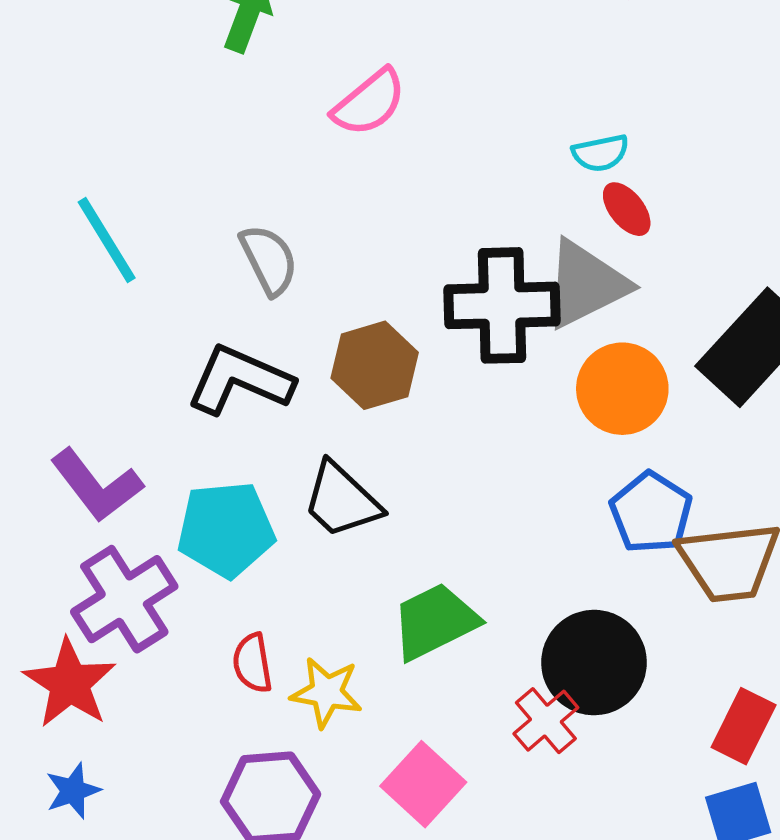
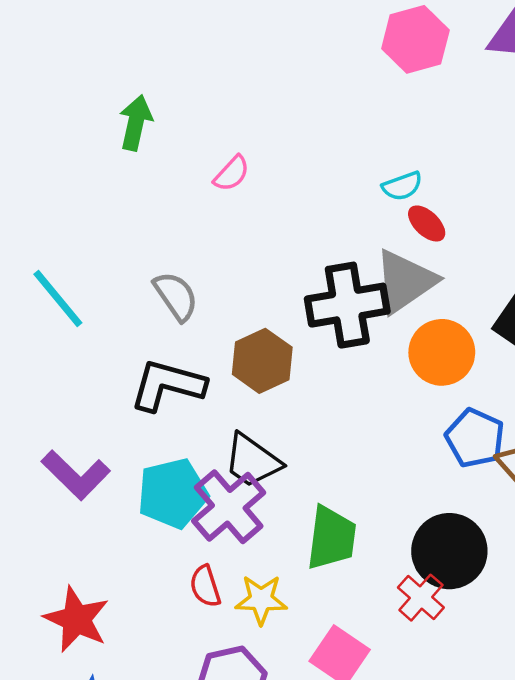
pink semicircle: (369, 103) -> (232, 174), size x0.7
purple cross: (124, 599) -> (229, 507), moved
green trapezoid: (435, 621) -> (331, 538), turned 132

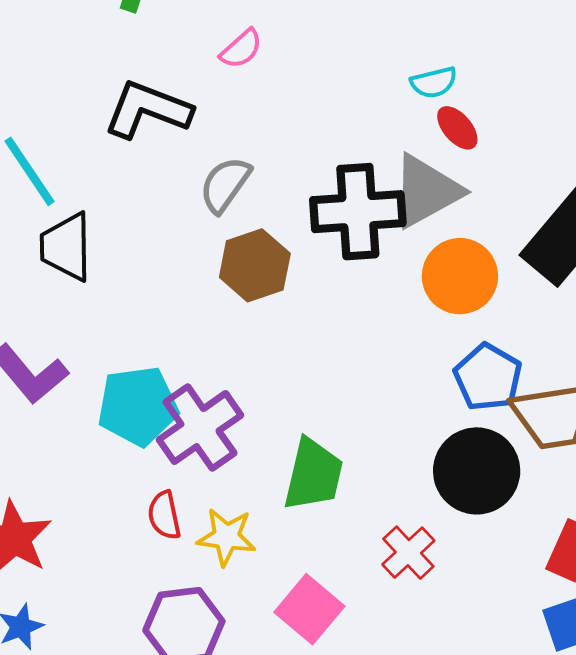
gray semicircle: (176, 296) -> (225, 185), moved, turned -116
black L-shape: (168, 385) -> (148, 110), moved
black trapezoid: (252, 461) -> (66, 247), moved, turned 48
black circle: (449, 551) -> (477, 471), moved

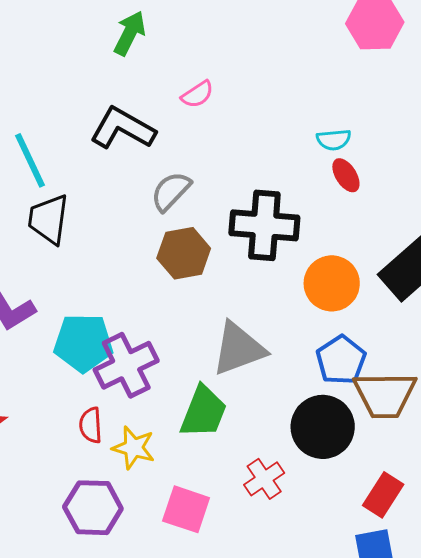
gray triangle: (426, 191) -> (239, 349), moved
pink square: (309, 609) -> (186, 509), turned -30

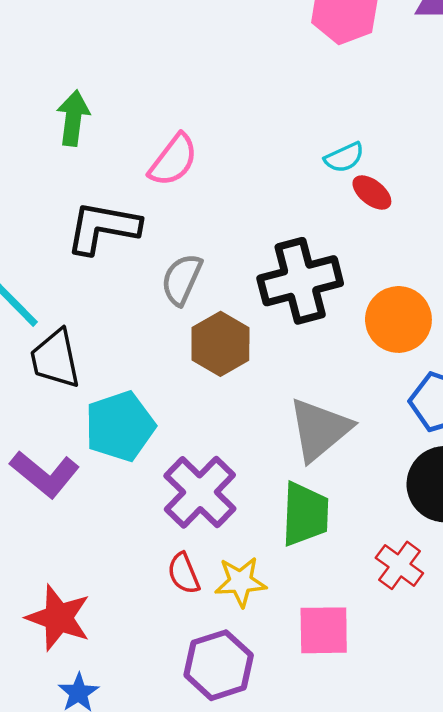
pink semicircle: (197, 94) -> (173, 160), size x1.4
cyan pentagon: (83, 343) -> (120, 426), moved

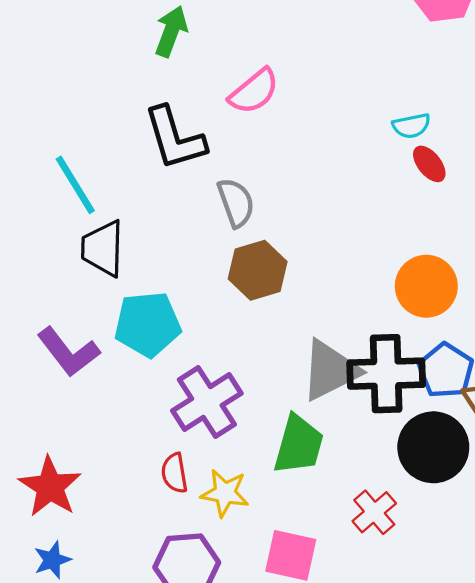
black L-shape: (103, 228) -> (175, 138), turned -130
gray semicircle: (182, 279) -> (236, 203), turned 123
black cross: (300, 281) -> (386, 374), moved

